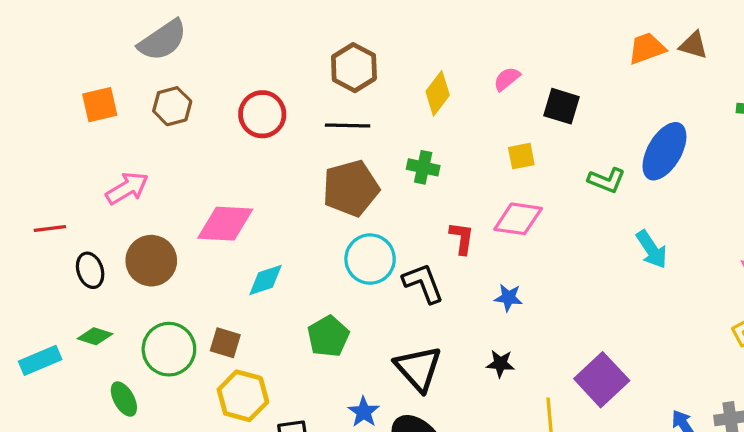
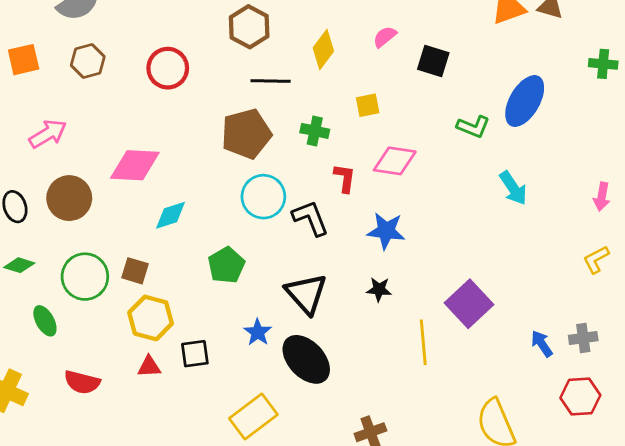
black line: (348, 125) -> (271, 81), moved
yellow square: (521, 156) -> (368, 105), moved
green cross: (423, 167) -> (315, 131), moved
blue star: (508, 298) -> (386, 231), size x1.5

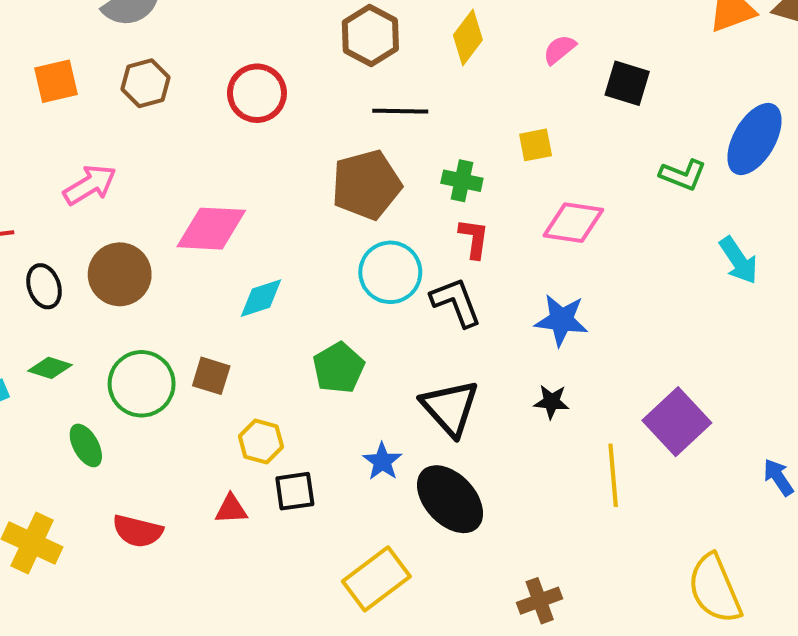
yellow diamond: (323, 50) -> (468, 38), moved
red L-shape: (345, 178) -> (474, 238), moved
yellow hexagon: (151, 318) -> (261, 441), moved, size x0.7

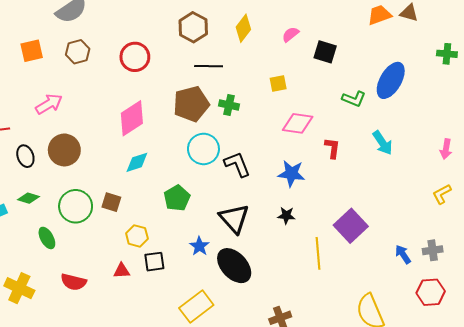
green cross: (462, 181) -> (229, 105), moved
pink diamond: (211, 229) -> (132, 118), moved, turned -36
red L-shape: (474, 238) -> (332, 148), moved

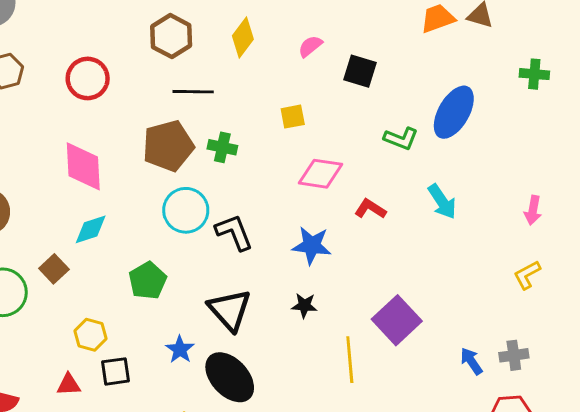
pink diamond: (132, 118) -> (83, 166), turned -60
red L-shape: (332, 148) -> (370, 209), turned -65
brown square: (111, 202) -> (54, 269), moved, turned 30

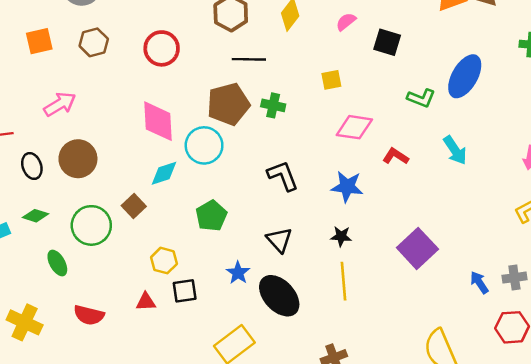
cyan circle: (186, 210) -> (204, 145), moved
black triangle: (230, 310) -> (279, 240), size x0.7
yellow line: (350, 360) -> (343, 281), moved

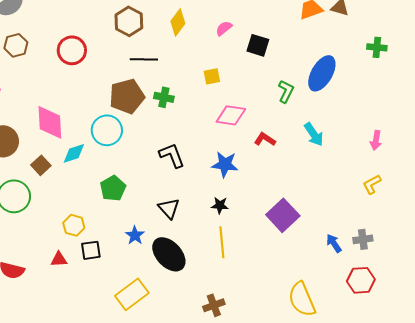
green L-shape: (421, 98) -> (286, 91), turned -85
pink diamond: (158, 121) -> (50, 122), moved
brown square: (134, 206) -> (41, 165), moved

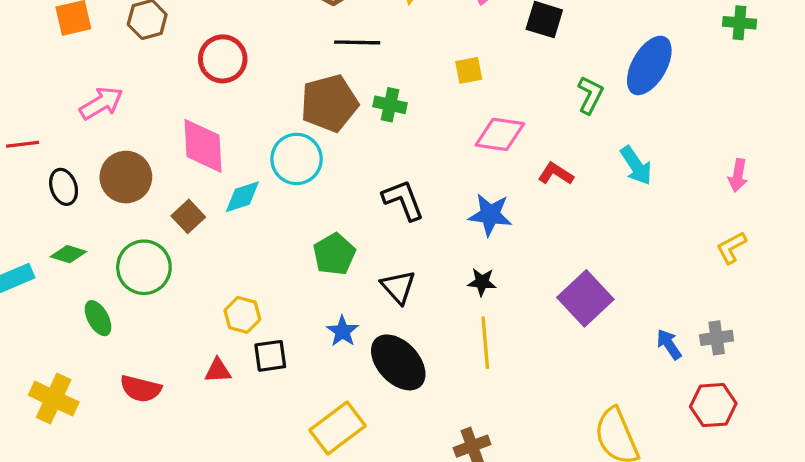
red circle: (72, 50) -> (223, 59), moved
green pentagon: (113, 188) -> (334, 254), moved

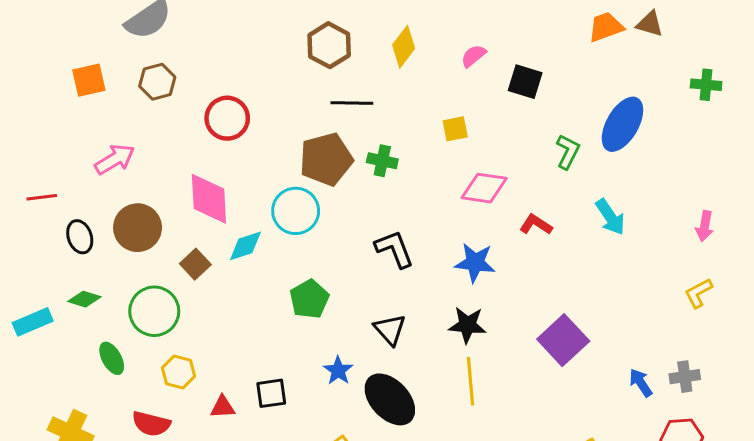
green pentagon: (334, 254) -> (309, 299), moved
black star: (482, 282) -> (467, 325), size x1.4
yellow hexagon: (242, 315) -> (179, 372), moved

